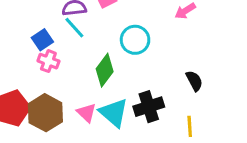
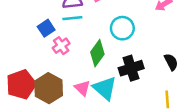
cyan line: (74, 28) -> (72, 18), turned -54
pink cross: (48, 61) -> (61, 46), moved, turned 35
black cross: (149, 107) -> (131, 68), moved

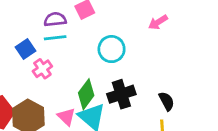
green diamond: (97, 53) -> (86, 94), moved
black semicircle: (171, 62) -> (167, 101), moved

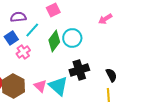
purple semicircle: (55, 19) -> (18, 17), moved
cyan line: (55, 38) -> (32, 30), turned -42
green diamond: (86, 94) -> (54, 41), moved

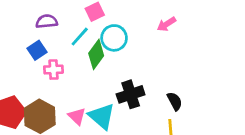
cyan line: (32, 30) -> (80, 37), moved
cyan circle: (72, 38) -> (114, 38), moved
pink cross: (23, 52) -> (54, 70), turned 32

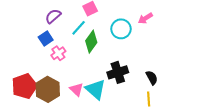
purple semicircle: (47, 21) -> (53, 16), turned -35
cyan circle: (114, 38) -> (121, 29), moved
pink cross: (54, 70) -> (58, 53), turned -32

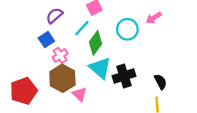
brown hexagon: (48, 89) -> (62, 78), moved
cyan triangle: (96, 89) -> (100, 68), moved

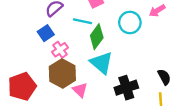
cyan line: (82, 28) -> (82, 21), turned 60
black cross: (124, 76) -> (126, 88), moved

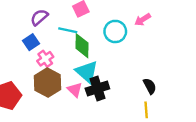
green diamond: (97, 37) -> (82, 46), turned -35
black cross: (126, 88) -> (97, 88), moved
pink triangle: (80, 90) -> (75, 90), moved

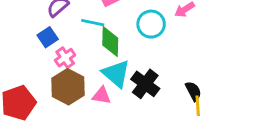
black cross: (97, 88) -> (145, 84), moved, turned -35
pink triangle: (75, 90) -> (102, 96), turned -35
yellow line: (146, 110) -> (198, 106), moved

